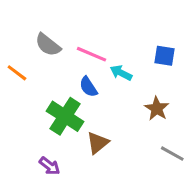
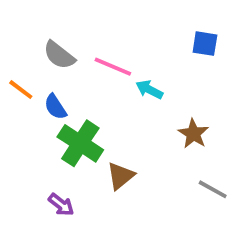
blue square: (165, 56) -> (205, 44), moved
blue semicircle: (88, 87) -> (55, 107), moved

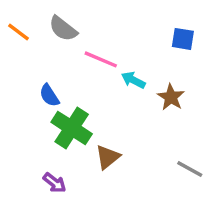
gray semicircle: (59, 55) -> (63, 29), moved
orange line: (21, 90) -> (19, 32), moved
brown star: (193, 134) -> (171, 97), moved

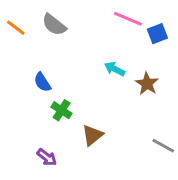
blue square: (183, 39) -> (157, 34), turned -30
pink line: (101, 59) -> (128, 19), moved
green cross: (72, 128) -> (62, 110), size x0.6

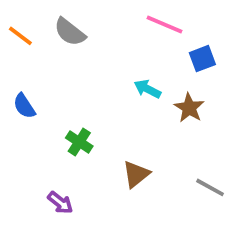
blue square: (157, 34) -> (202, 59), moved
blue semicircle: (42, 82) -> (24, 106), moved
brown triangle: (92, 135) -> (136, 174), moved

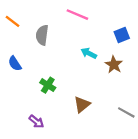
pink line: (164, 24) -> (77, 15), moved
gray semicircle: (70, 32) -> (42, 35), moved, turned 60

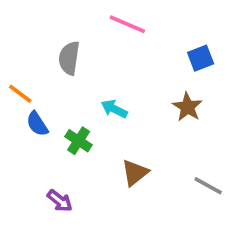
orange line: (13, 21) -> (20, 94), moved
cyan arrow: (89, 53) -> (114, 109), moved
blue semicircle: (15, 63) -> (37, 124), moved

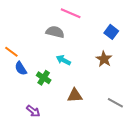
gray semicircle: (69, 58) -> (55, 32), moved, turned 96
blue square: (201, 58) -> (111, 32), turned -32
brown triangle: (135, 173) -> (75, 95), turned 35

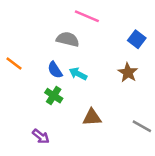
blue semicircle: (21, 68) -> (55, 70), moved

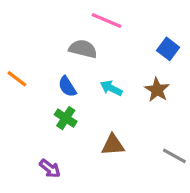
cyan arrow: (78, 74) -> (111, 88), moved

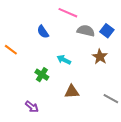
gray semicircle: (83, 49) -> (86, 31), moved
blue semicircle: (67, 87) -> (43, 32), moved
cyan arrow: (111, 88) -> (64, 60), moved

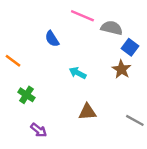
gray semicircle: (86, 31) -> (112, 28), moved
blue square: (107, 31) -> (130, 47), moved
green cross: (42, 75) -> (26, 95), moved

